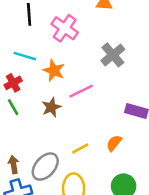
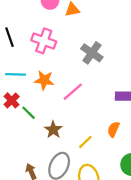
green line: (13, 107) -> (29, 113), moved
brown star: (51, 107) -> (53, 130), moved

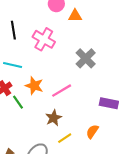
orange star: (44, 80) -> (34, 86), moved
brown star: (53, 130) -> (54, 118), moved

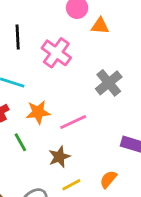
orange star: (34, 86) -> (38, 112), turned -30
green line: (18, 102) -> (20, 142), moved

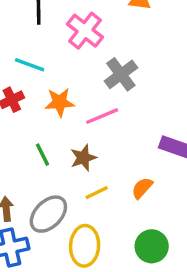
gray cross: (109, 83) -> (121, 74), moved
green line: (20, 142) -> (43, 155), moved

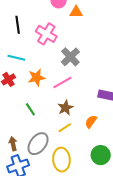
brown star: (83, 158) -> (65, 108), moved

